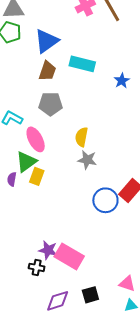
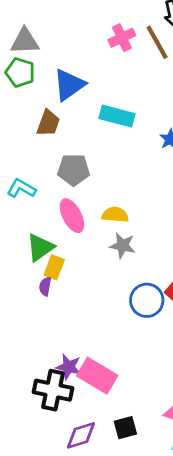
brown trapezoid: (47, 71) -> (48, 123), moved
yellow semicircle: (81, 137) -> (115, 215), turned 84
pink ellipse: (36, 139) -> (72, 216), moved
purple semicircle: (12, 179) -> (45, 286), moved
black cross: (37, 267) -> (53, 390), size x1.8

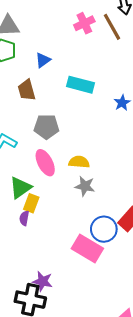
blue triangle: (69, 85) -> (43, 60), size x0.6
brown trapezoid: (48, 123) -> (27, 90), turned 145
pink rectangle: (97, 376) -> (87, 249), moved

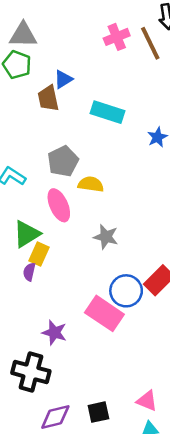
brown trapezoid: (27, 90) -> (48, 98), moved
gray pentagon: (46, 127) -> (63, 161), turned -30
yellow semicircle: (79, 162) -> (91, 184), moved
purple star: (43, 281) -> (54, 333), moved

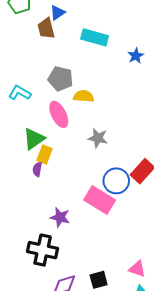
gray pentagon: (63, 161) -> (60, 79), turned -30

